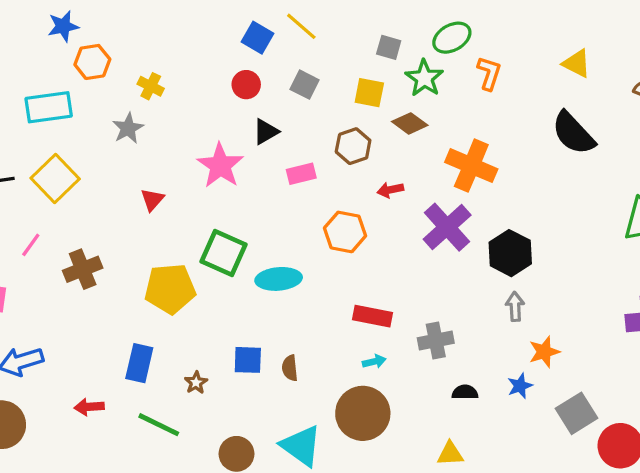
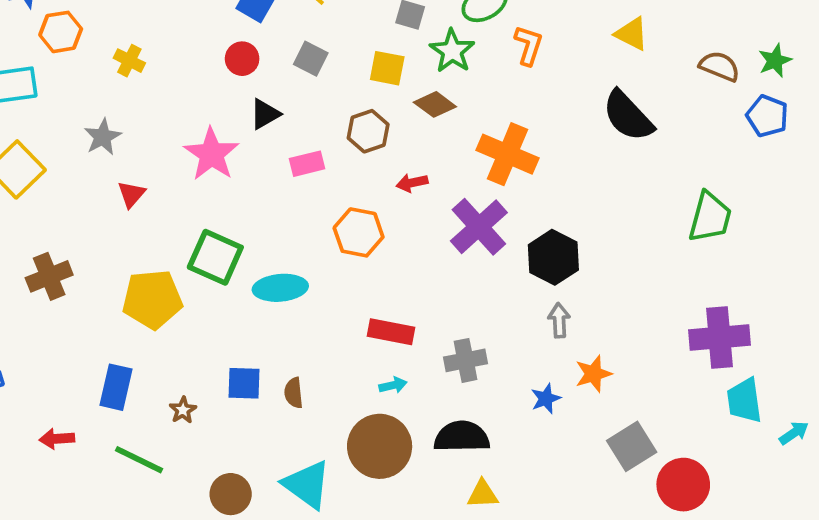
gray star: (128, 128) -> (103, 137), moved
blue star: (520, 386) -> (546, 399), moved
black semicircle: (465, 392) -> (462, 437), moved, size x1.8

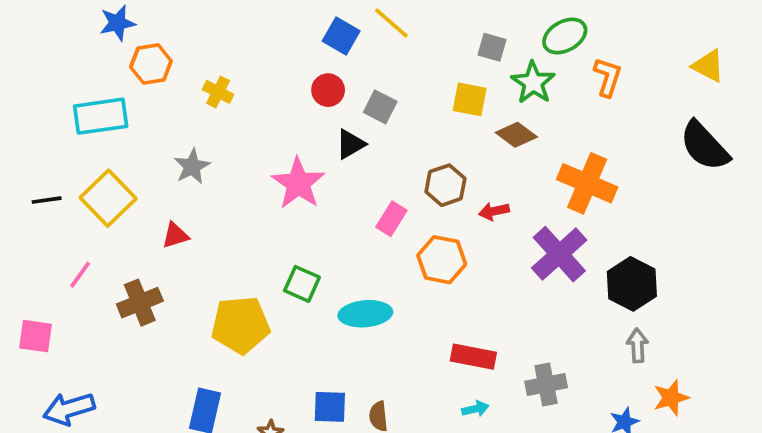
gray square: (311, 59) -> (380, 107), moved
brown hexagon: (368, 131) -> (445, 185), moved
pink rectangle: (307, 164) -> (391, 219), moved, turned -44
red triangle: (131, 194) -> (175, 235), moved, turned 32
green square: (215, 257) -> (302, 284), size x0.7

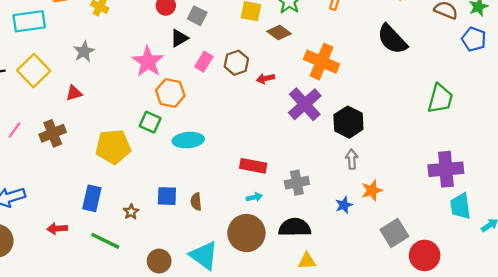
pink rectangle: (391, 219) -> (204, 62), moved
orange hexagon: (442, 260) -> (170, 93), moved
pink line: (80, 275) -> (15, 130), moved

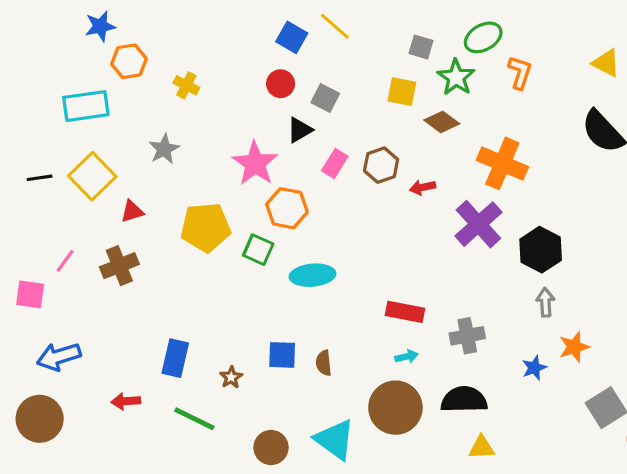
red triangle: (74, 93) -> (132, 211), moved
yellow pentagon: (113, 147) -> (206, 227), moved

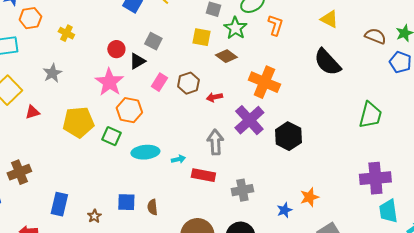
red circle: (281, 84) -> (116, 49), moved
brown cross: (119, 266) -> (19, 172), moved
gray arrow: (545, 302) -> (215, 142), moved, size x1.4
cyan arrow: (407, 357) -> (178, 159), moved

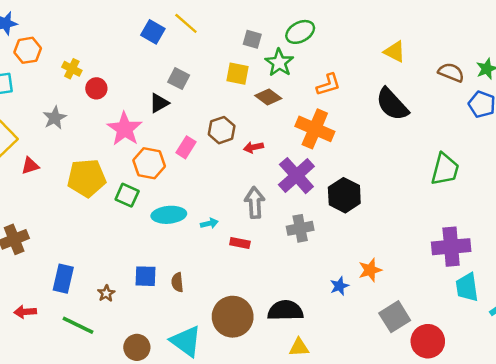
orange L-shape: (275, 25) -> (328, 85), moved, turned 55
red circle: (116, 49) -> (96, 88), moved
pink rectangle: (159, 82) -> (186, 147), moved
red rectangle: (203, 175) -> (240, 243), size x0.7
gray cross: (242, 190) -> (300, 228), moved

